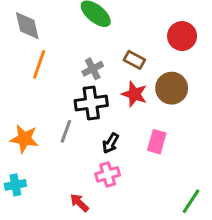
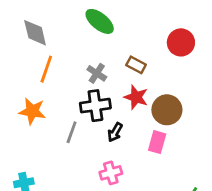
gray cross: (93, 69) -> (97, 73), turned -30
brown circle: (172, 88) -> (167, 110), moved
orange star: (24, 139) -> (32, 111), moved
black arrow: (111, 143) -> (115, 132), moved

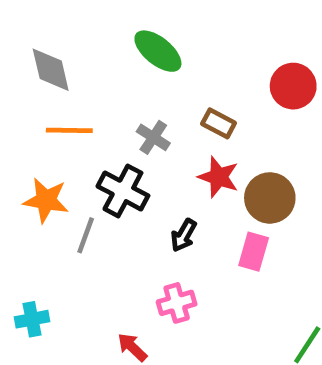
orange line: (46, 69) -> (69, 130), turned 72
black cross: (95, 106) -> (123, 191), moved, turned 36
gray line: (72, 132) -> (86, 235), moved

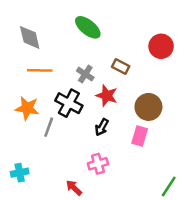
red star: (219, 177) -> (107, 96), moved

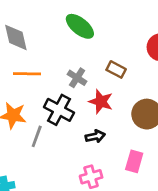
black arrow: (102, 127) -> (95, 136), turned -132
pink rectangle: (140, 136) -> (134, 161), moved

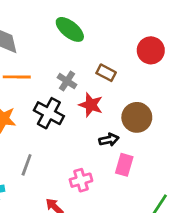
gray line: (37, 136) -> (27, 165), moved
black arrow: (95, 136) -> (109, 140), moved

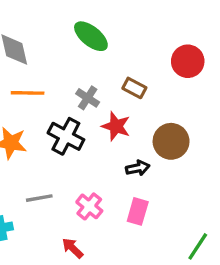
gray line: (27, 165) -> (39, 198), turned 60
pink rectangle: (124, 165) -> (138, 211), moved
pink cross: (81, 180) -> (89, 206), moved, turned -35

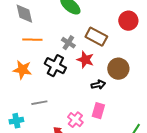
brown rectangle: (134, 88) -> (96, 37), size x1.5
pink cross: (89, 206) -> (75, 120), moved

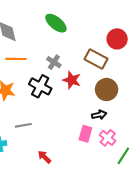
brown rectangle: (96, 37) -> (96, 59), moved
black arrow: (98, 85) -> (99, 115), moved
pink cross: (75, 120) -> (108, 138), moved

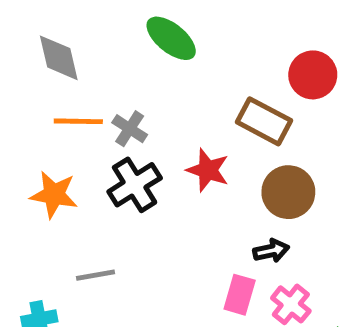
gray cross: (54, 62) -> (130, 129), moved
black cross: (40, 86) -> (135, 185), turned 30

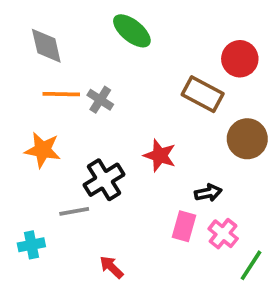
red star: (208, 170) -> (160, 156), moved
black cross: (135, 185) -> (104, 180), moved
brown circle: (288, 192) -> (247, 139), moved

